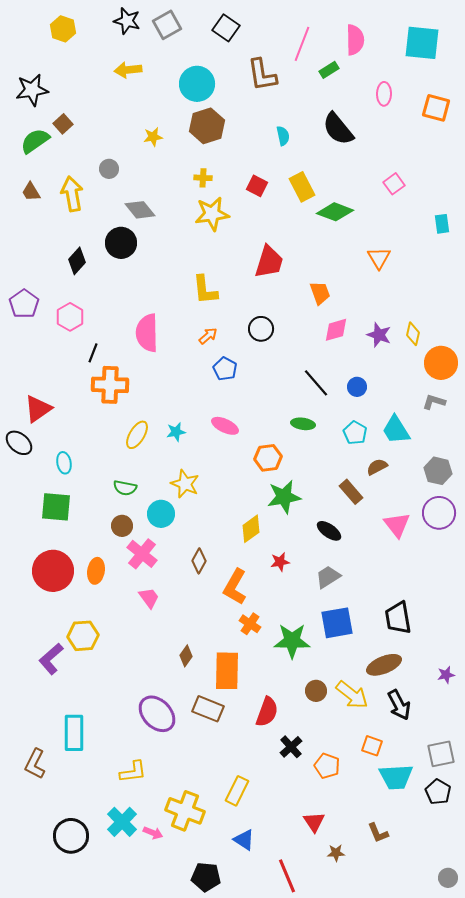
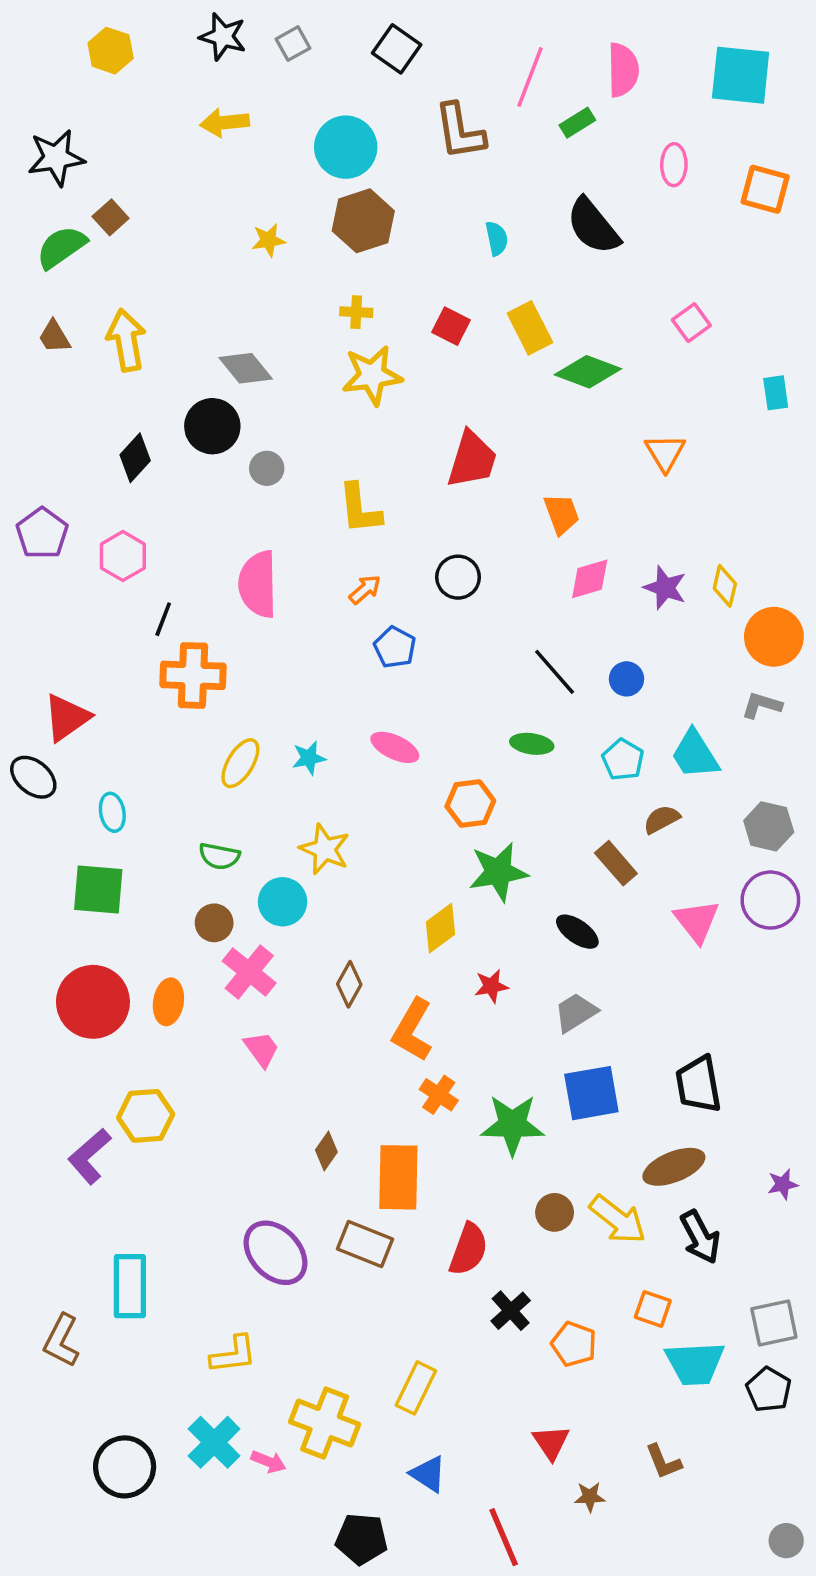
gray square: (167, 25) -> (293, 44), size x0.7
gray circle: (109, 169) -> (267, 468), moved

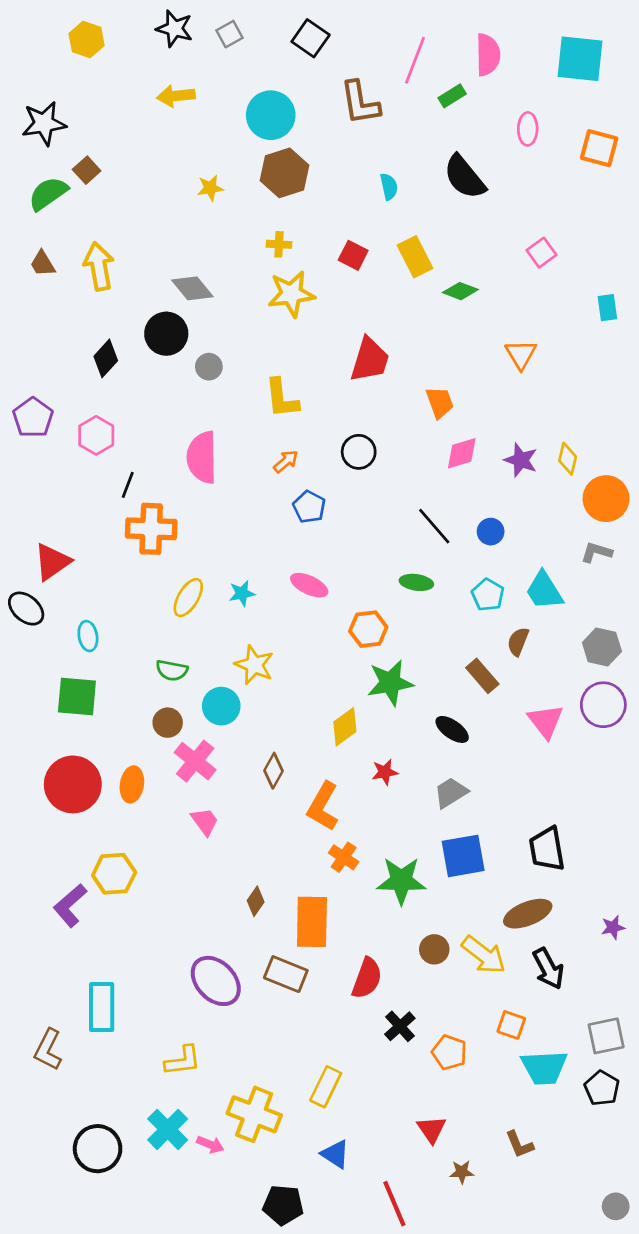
green diamond: (588, 372) -> (460, 291), size x0.7
brown semicircle: (662, 819) -> (518, 642), turned -40

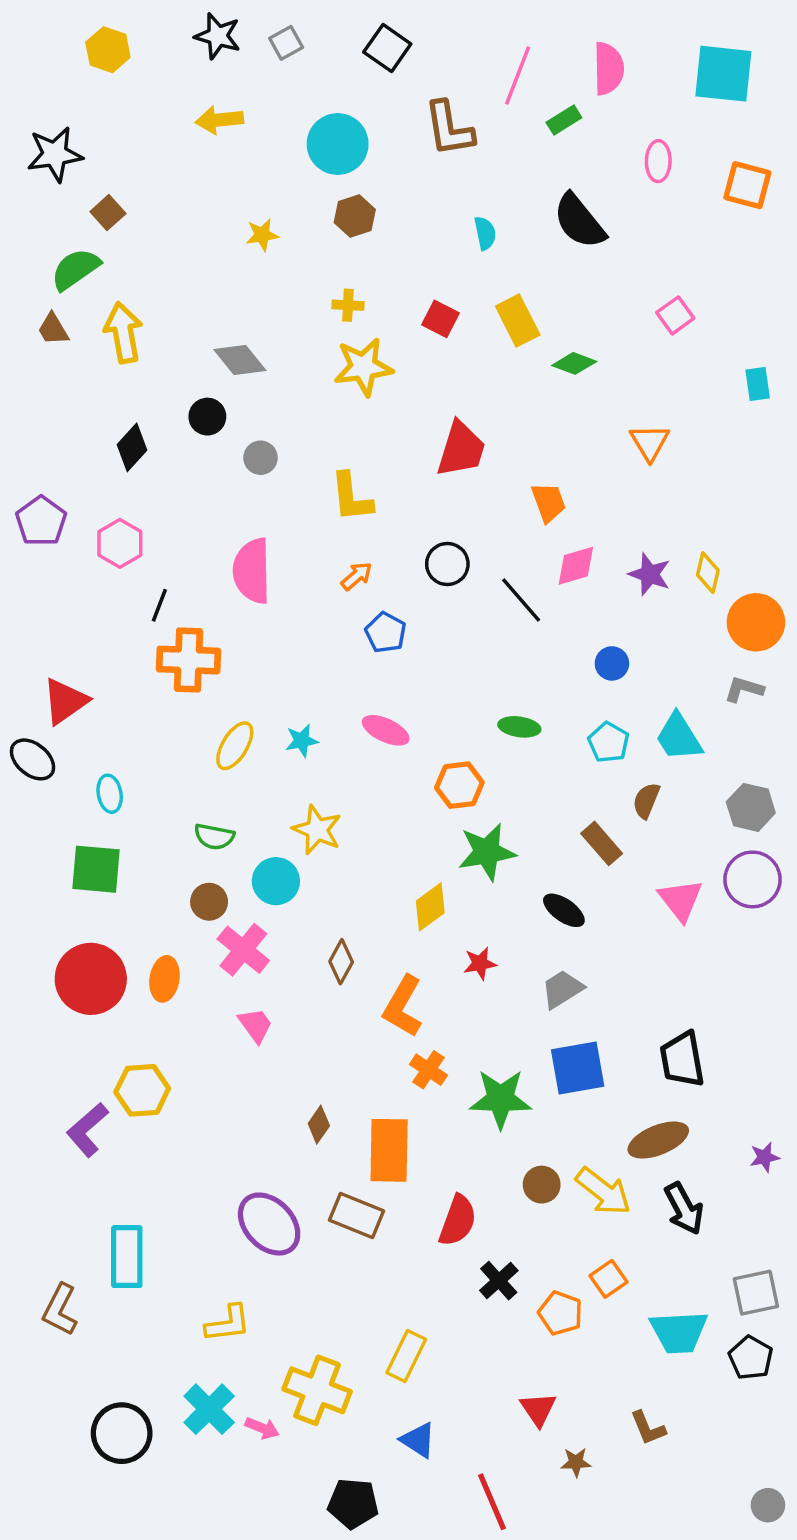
brown hexagon: (284, 173) -> (355, 216), size x0.7
green semicircle: (48, 193) -> (75, 269), moved
black circle: (166, 334) -> (207, 417), size x0.7
black line: (434, 526) -> (521, 600), moved
orange square: (511, 1025) -> (609, 1279), moved, turned 36

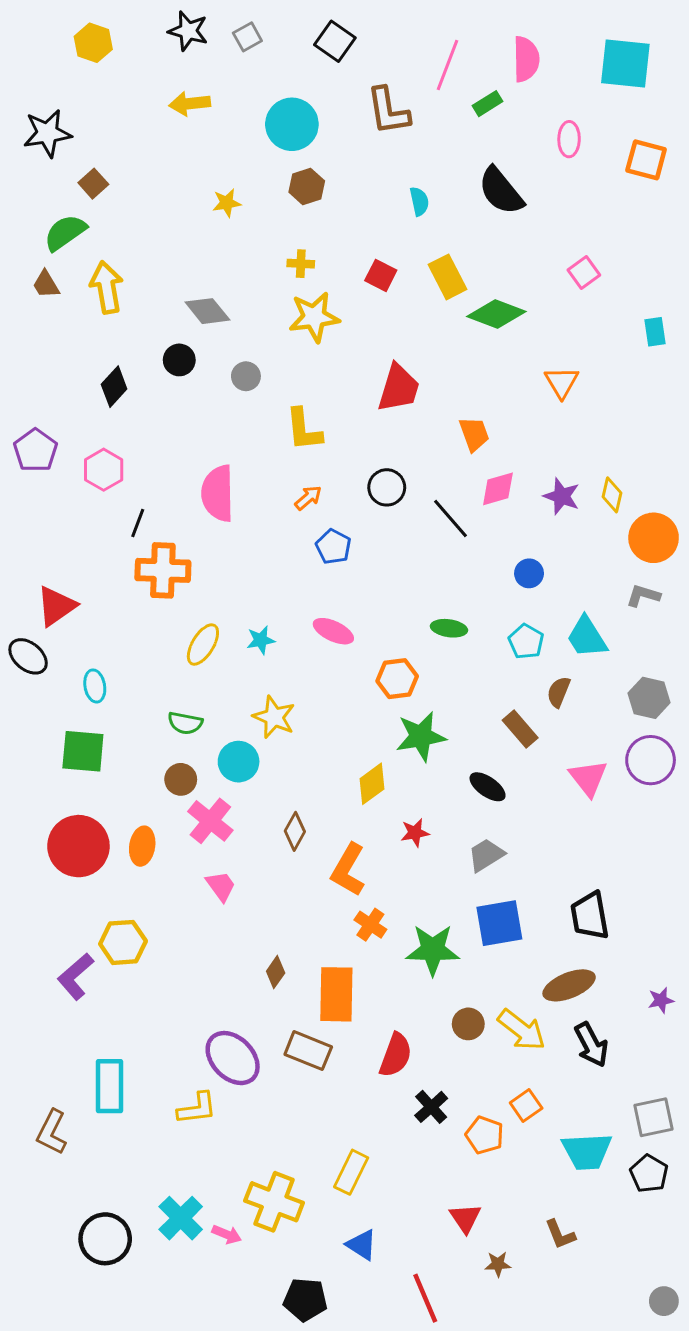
green diamond: (574, 363) -> (496, 314), size x1.5
gray circle: (260, 458) -> (246, 376), moved
yellow L-shape: (228, 1323) -> (197, 1108), moved

